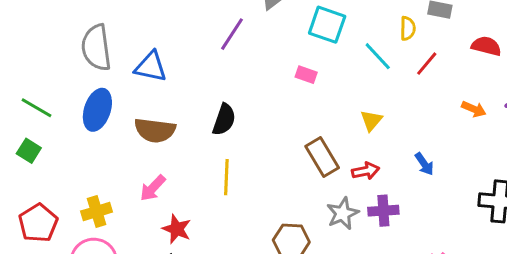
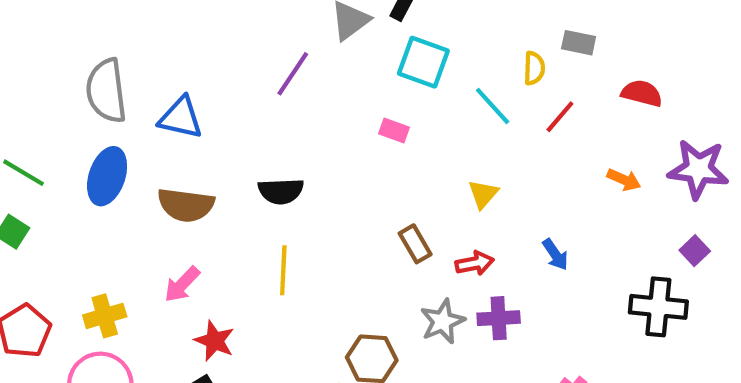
black semicircle: (224, 120) -> (281, 191), turned 68
brown rectangle: (322, 157) -> (415, 244), size x0.7

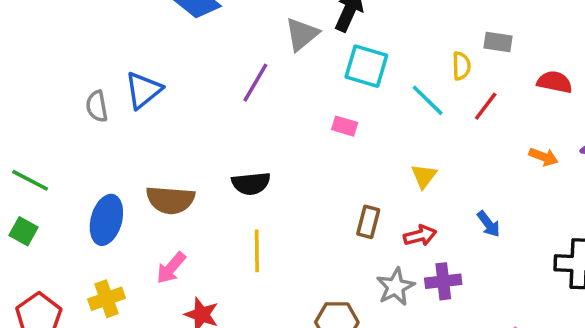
gray semicircle: (106, 91) -> (97, 106), size x0.6
blue triangle: (181, 118) -> (143, 90), moved, turned -48
blue ellipse: (107, 176) -> (106, 220), moved
brown rectangle: (415, 244) -> (368, 222), turned 48

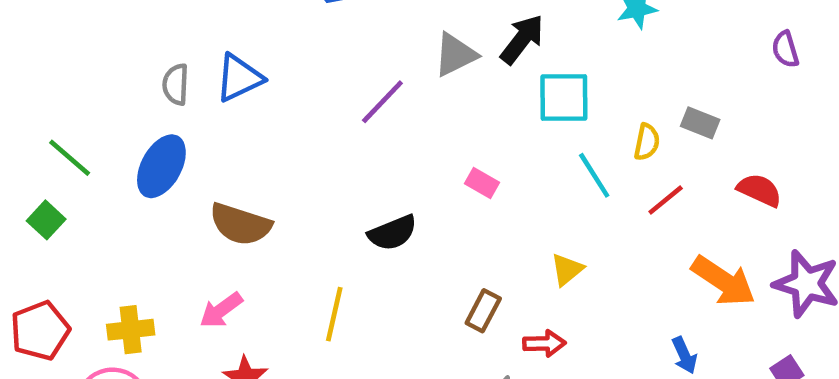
cyan square: (366, 66) -> (564, 98), moved, turned -30
orange arrow: (544, 157) -> (723, 281), size x1.8
black semicircle: (251, 183) -> (393, 233), moved, turned -30
blue ellipse: (106, 220) -> (161, 166), moved
blue arrow: (489, 224) -> (684, 355), moved

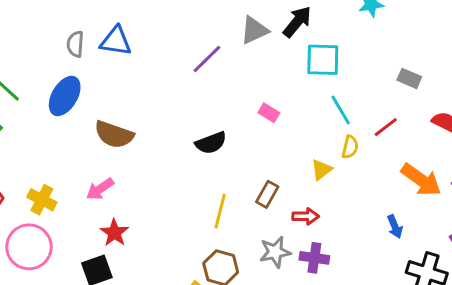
blue triangle: (239, 78) -> (116, 41), turned 32
yellow semicircle: (647, 142) -> (350, 147), moved
yellow line: (334, 314) -> (220, 211), moved
yellow cross: (131, 330) -> (42, 200), turned 32

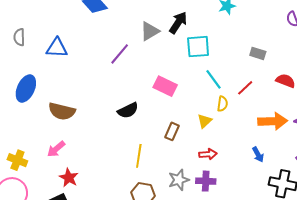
gray semicircle: (75, 44) -> (19, 37), moved
pink rectangle: (269, 113) -> (165, 86), size x1.6
orange arrow: (421, 180) -> (273, 121), turned -32
brown rectangle: (267, 194) -> (172, 131), moved
red arrow: (306, 216) -> (208, 154), moved

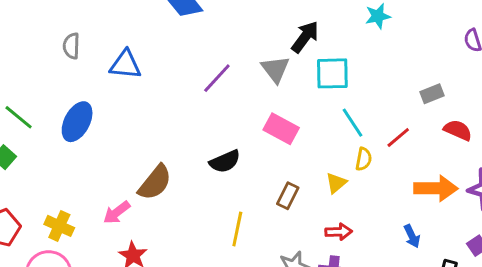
gray triangle: (150, 31) -> (275, 69), moved, turned -40
gray rectangle: (258, 53) -> (432, 94), moved, turned -42
brown semicircle: (62, 111) -> (155, 182), moved, turned -68

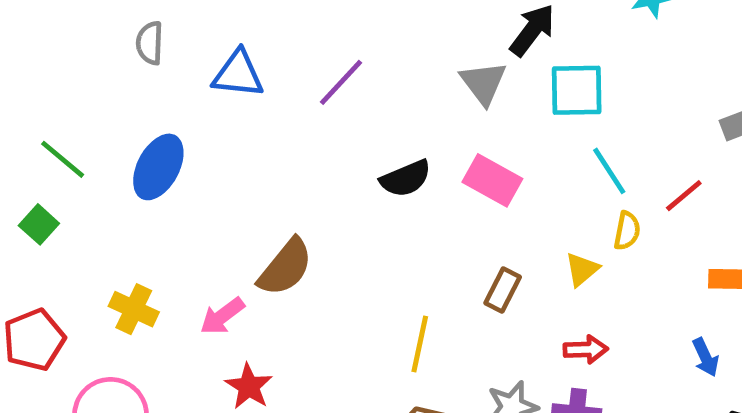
purple line: (217, 78) -> (341, 82), moved
black semicircle: (225, 161) -> (406, 178), moved
yellow cross: (59, 226) -> (134, 309), moved

